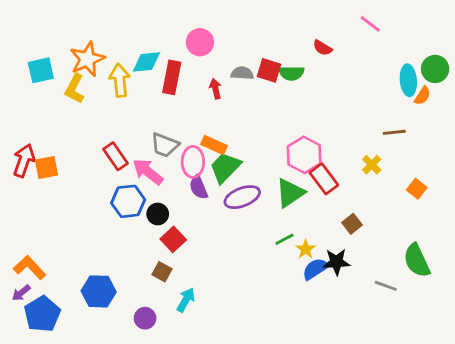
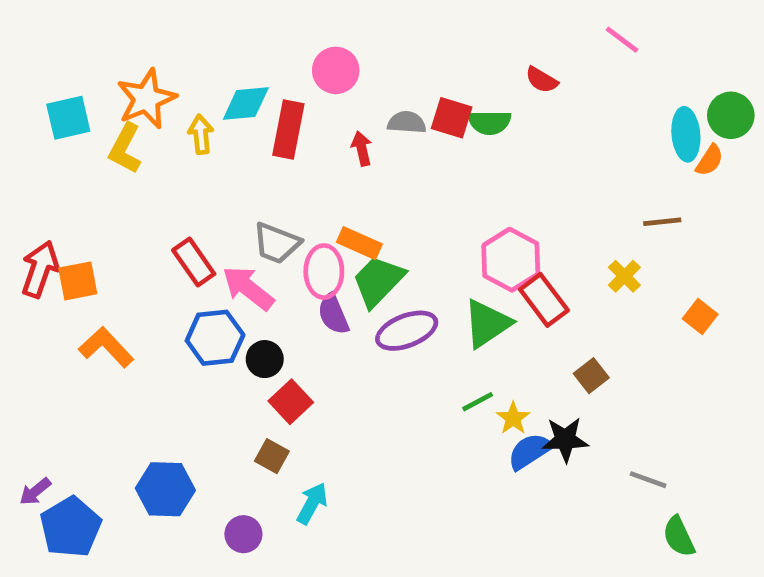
yellow arrow: (120, 80) -> (201, 134), size x0.7
green semicircle: (417, 260) -> (679, 537), moved, size x0.7
orange L-shape: (30, 267) -> (106, 347), moved

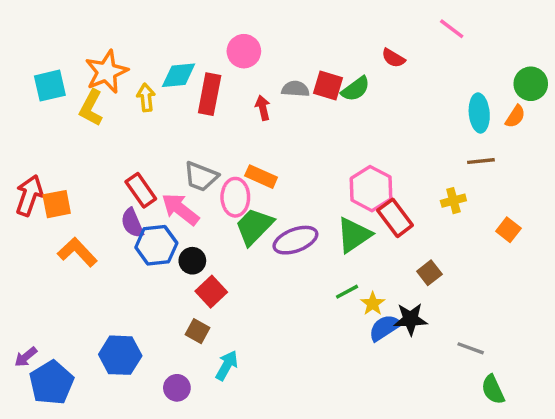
green semicircle: (489, 122) -> (356, 89), turned -36
cyan ellipse: (686, 134) -> (479, 113), moved
yellow cross: (624, 276) -> (453, 201), turned 30
green trapezoid: (378, 281) -> (254, 226), moved
purple semicircle: (333, 314) -> (132, 223), moved

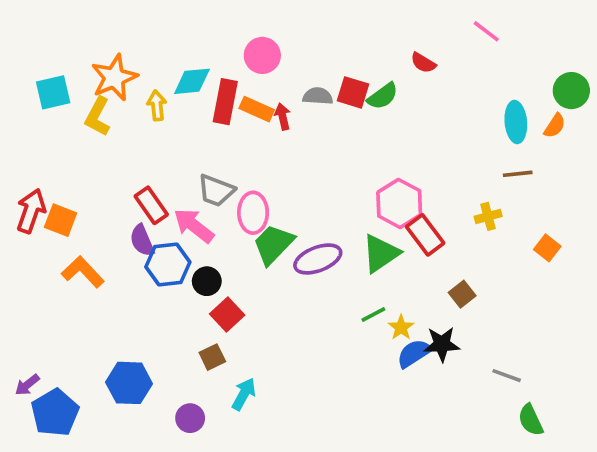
orange rectangle: (261, 177) -> (257, 109), moved
orange square: (57, 204) -> (61, 220), turned 32
brown square: (198, 331) -> (212, 357), turned 35

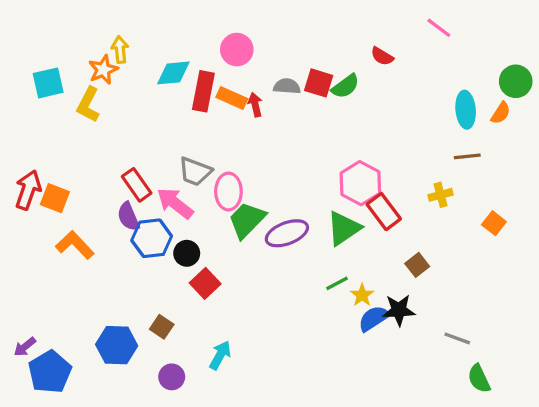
orange star: (114, 78) -> (103, 70), size x0.7
yellow arrow: (157, 105) -> (120, 50), moved
brown square: (212, 357) -> (162, 327), moved, turned -30

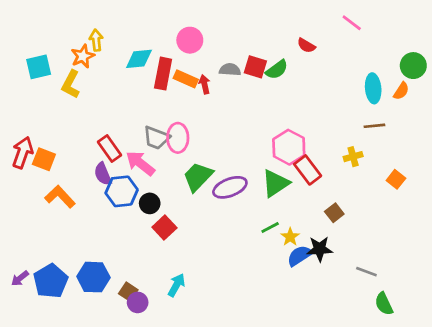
pink ellipse: (228, 192) -> (178, 138), moved
brown square: (162, 327) -> (128, 292), moved
blue pentagon: (50, 372) -> (51, 281), moved

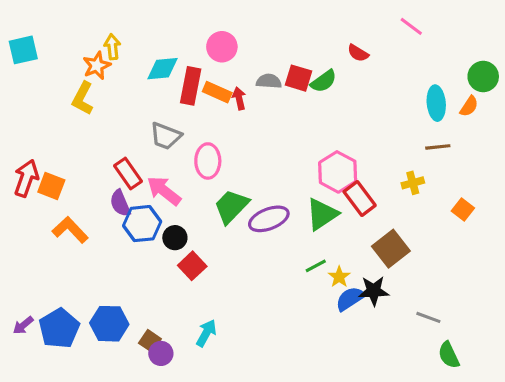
cyan square: (39, 67) -> (23, 50), moved
gray trapezoid: (156, 138) -> (166, 136), moved
brown square: (334, 213) -> (391, 249), size x1.6

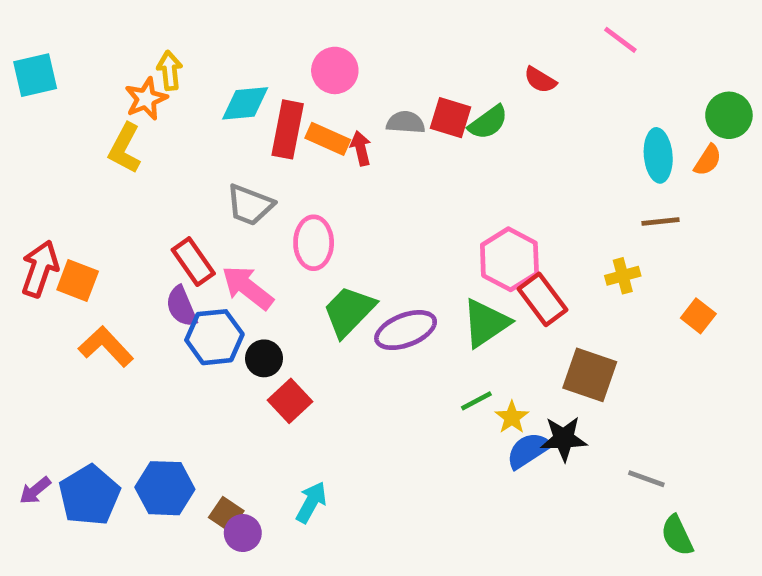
brown square: (391, 249) -> (590, 375), turned -33

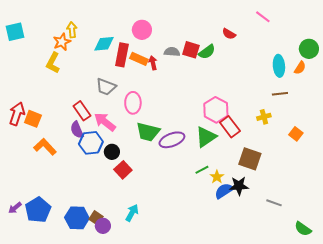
green trapezoid: (349, 311) -> (148, 132), turned -120
blue hexagon: (165, 488) -> (77, 218), moved
green semicircle: (677, 535) -> (303, 229), moved, turned -30

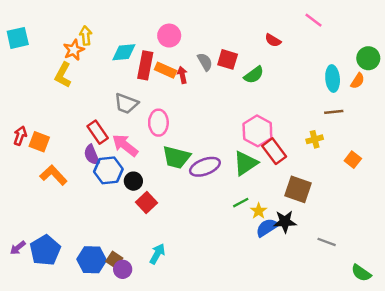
gray semicircle: (172, 52) -> (205, 62), turned 56
green semicircle: (207, 52) -> (254, 75), moved
red arrow: (17, 114) -> (20, 136), size x0.7

